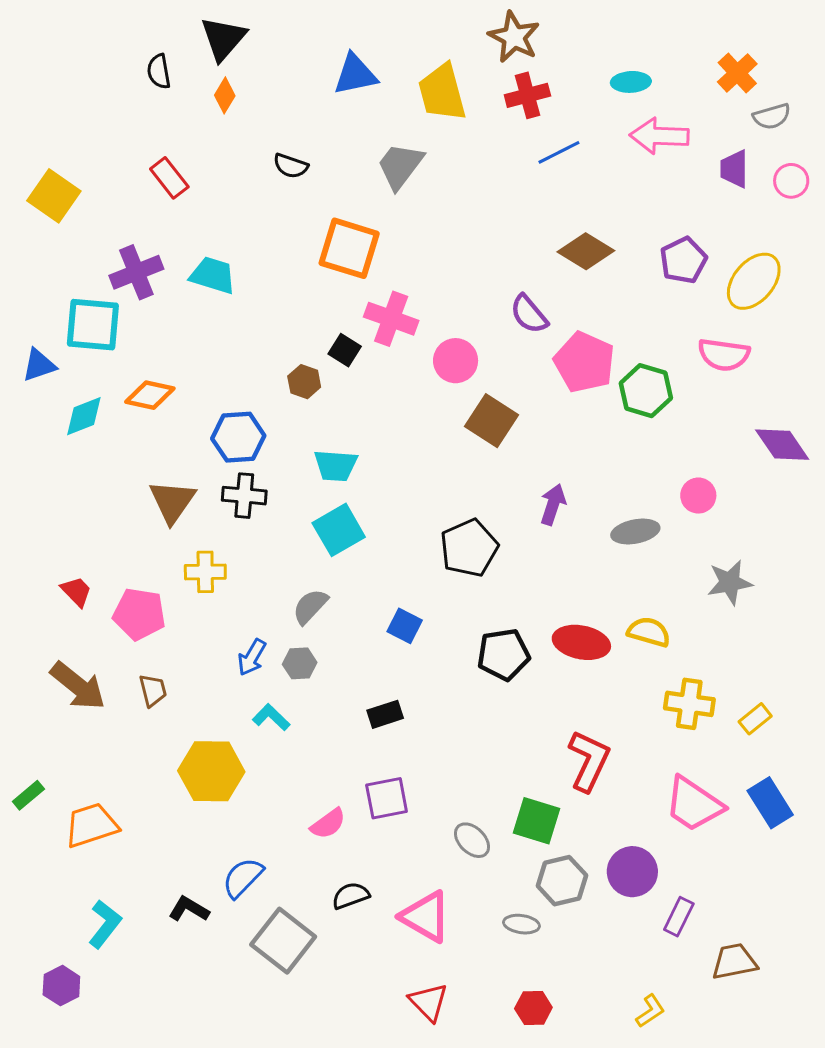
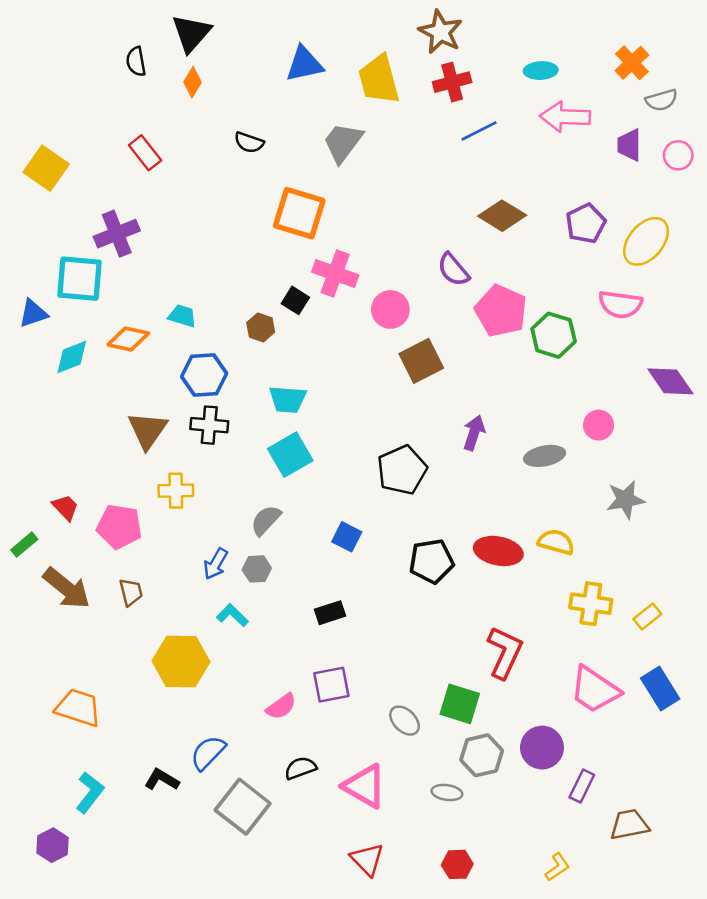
cyan trapezoid: (213, 275) -> (182, 316), moved, size x0.7
brown square: (492, 421) -> (421, 361), turned 30
green rectangle: (28, 795) -> (24, 545), moved
orange trapezoid: (91, 825) -> (78, 708), turned 36

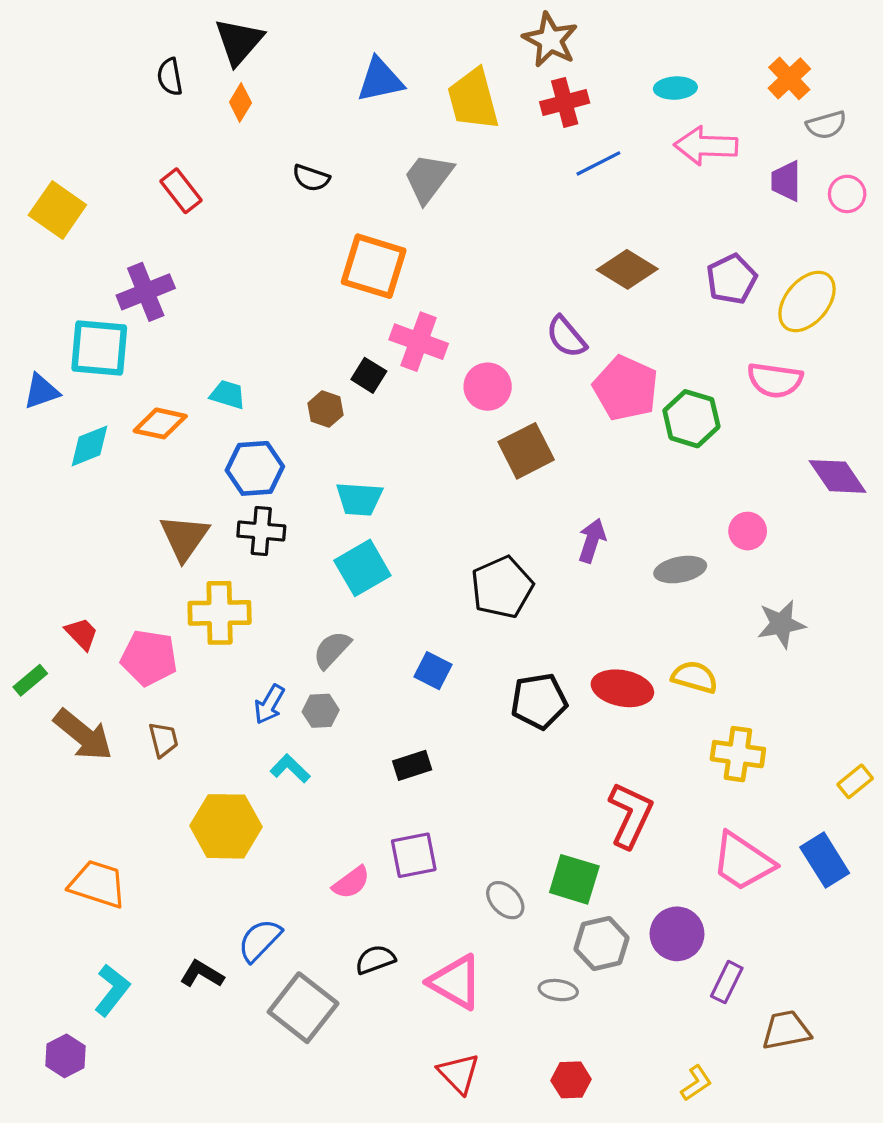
yellow cross: (176, 491) -> (220, 613), size x1.4
yellow rectangle: (647, 617) -> (855, 781), moved

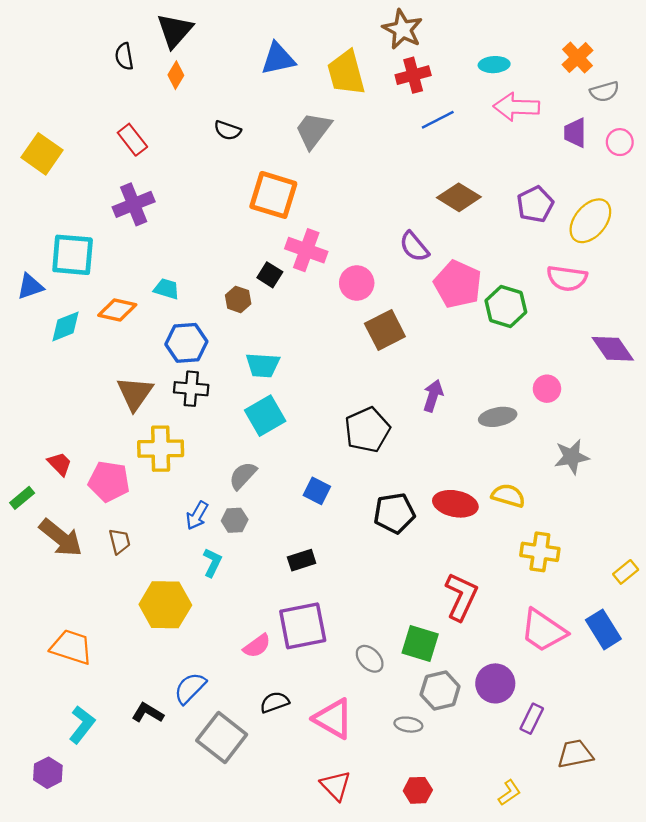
purple cross: (146, 292) -> (134, 204), moved
cyan L-shape: (290, 769) -> (212, 562), turned 72
purple square: (414, 855) -> (303, 626), size x1.4

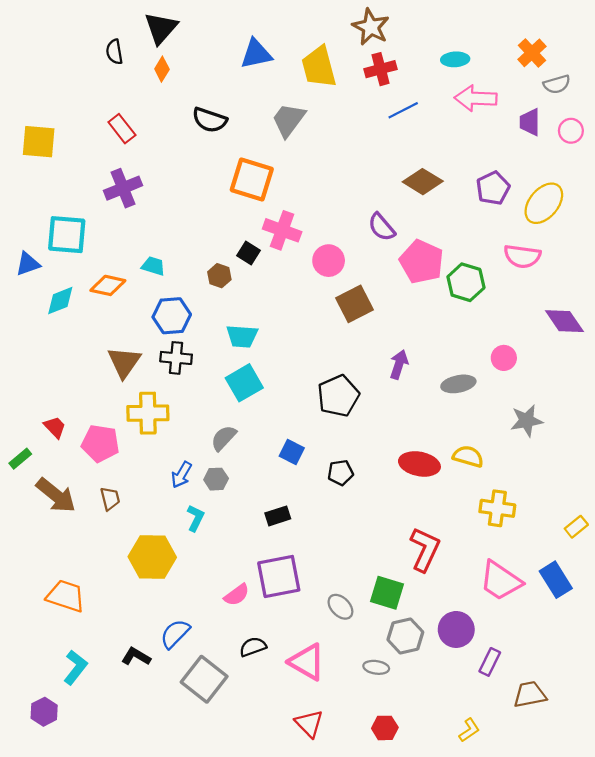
black semicircle: (228, 130) -> (210, 120), size x1.4
yellow square: (42, 154) -> (39, 142), turned -30
black pentagon: (394, 513) -> (340, 473), moved, size x0.7

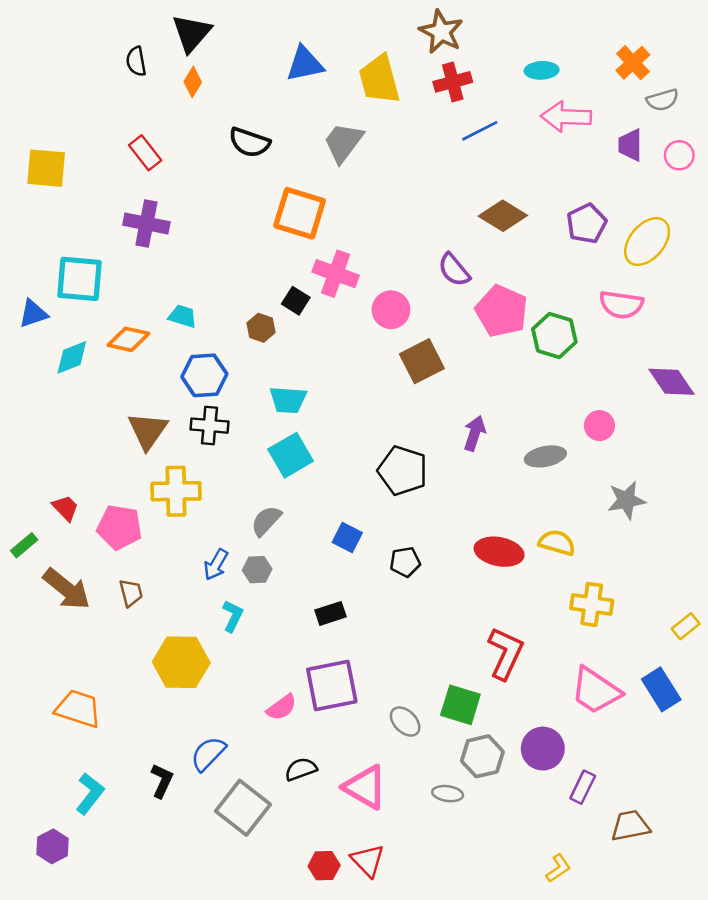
purple cross: (123, 188) -> (146, 224), turned 33
black pentagon: (338, 396) -> (403, 471), turned -30
black L-shape: (136, 657) -> (162, 781), turned 84
red hexagon: (385, 728) -> (324, 866), moved

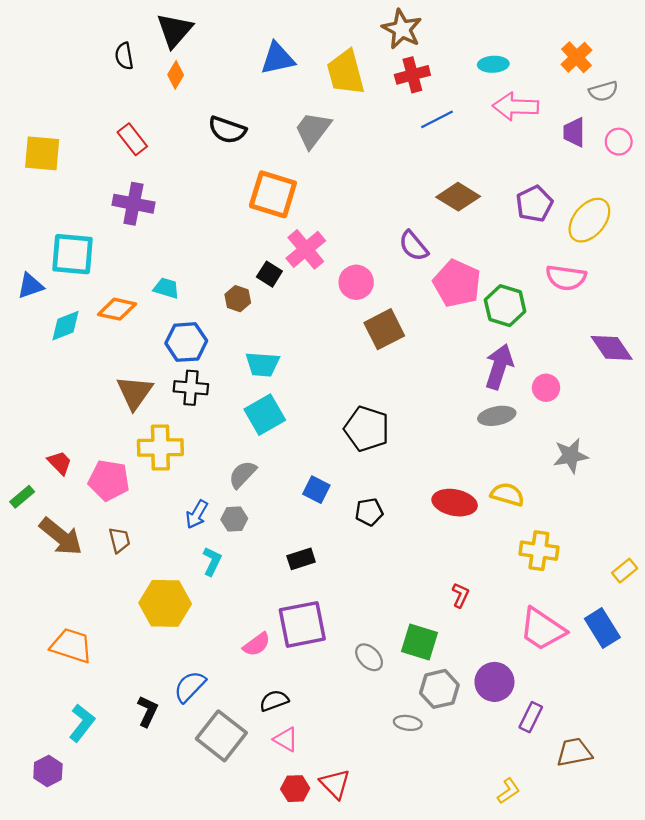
pink cross: (336, 274) -> (306, 249), turned 30
purple arrow: (475, 433) -> (499, 367), moved, size x1.4
red L-shape: (505, 653) -> (460, 595), size x0.5
pink triangle: (365, 787) -> (286, 739), moved, size x0.6

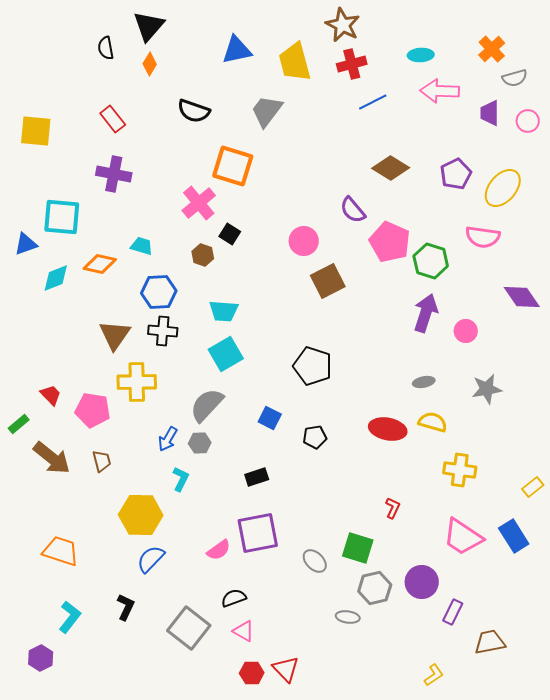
pink cross: (306, 249) -> (199, 203), moved
gray ellipse: (497, 416) -> (424, 382), moved, size x0.7
gray semicircle: (242, 474) -> (207, 405), size x1.4
blue semicircle: (190, 687) -> (151, 559), moved

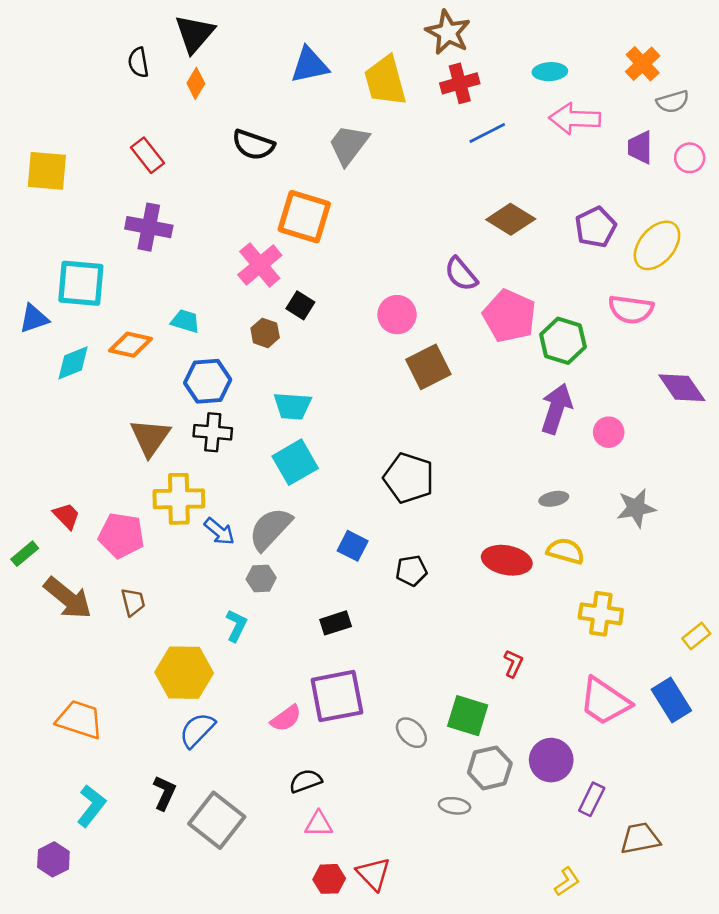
blue arrow: (168, 439) -> (219, 531), moved, turned -80
gray square: (189, 628) -> (217, 820), moved
pink triangle: (244, 631) -> (319, 824), turned -30

